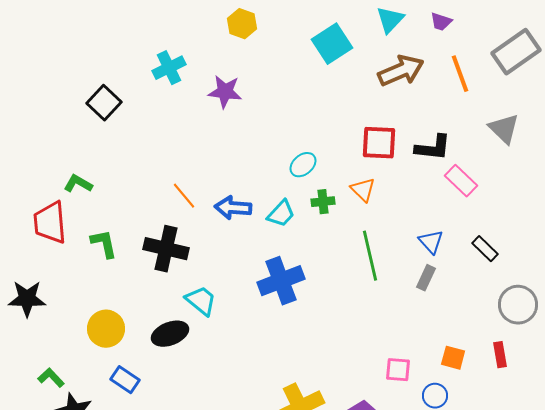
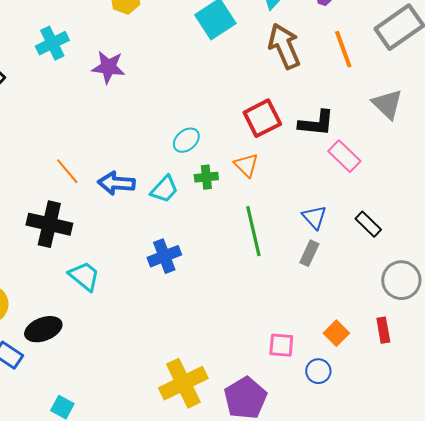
brown arrow: (401, 71) -> (284, 46), turned -90
red square: (379, 143) -> (262, 118), turned -30
blue cross: (281, 281) -> (164, 256), size x0.7
black ellipse: (170, 334) -> (43, 329), moved
orange square: (453, 358) -> (336, 333), turned 30

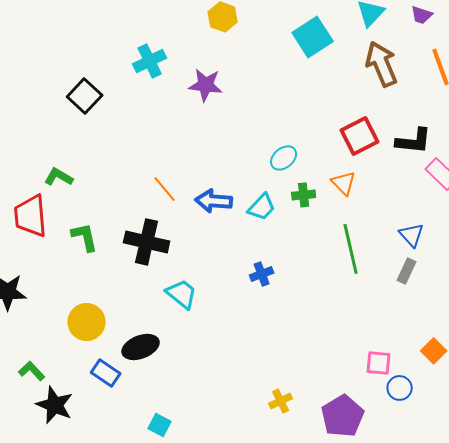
blue cross: (164, 256) -> (262, 274), size x0.7
blue circle: (318, 371) -> (400, 388), moved
yellow cross: (183, 383) -> (281, 401), size x0.5

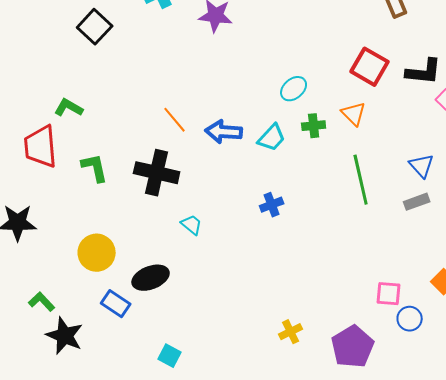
red square: (360, 136) -> (370, 67), turned -33
gray rectangle: (407, 271) -> (417, 202), turned 45
cyan trapezoid: (182, 294) -> (192, 225), size x0.7

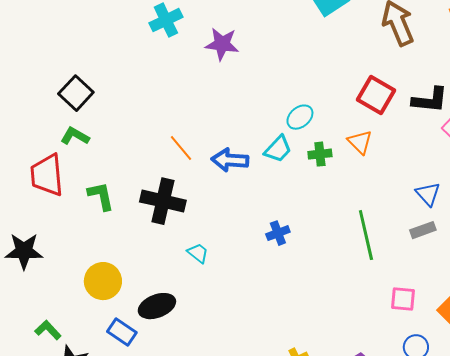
black square: (95, 27) -> (76, 93), moved
cyan trapezoid: (272, 138) -> (278, 149), moved
green line: (361, 180) -> (366, 235), moved
pink square: (389, 294) -> (403, 299), moved

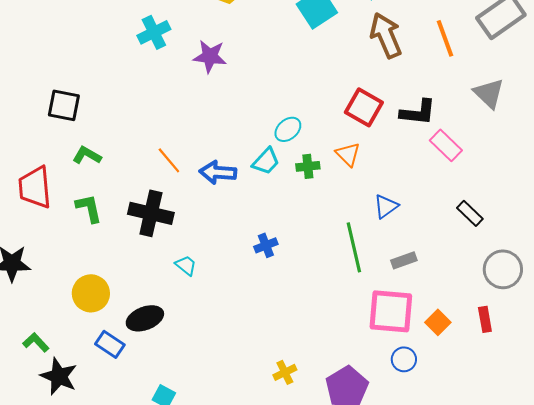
black square: (76, 93) -> (64, 105), turned -32
green L-shape: (75, 136) -> (87, 155), moved
blue triangle: (428, 194) -> (386, 206), moved, turned 36
gray rectangle: (423, 230) -> (404, 260), moved
pink square: (403, 299) -> (391, 311), size x1.8

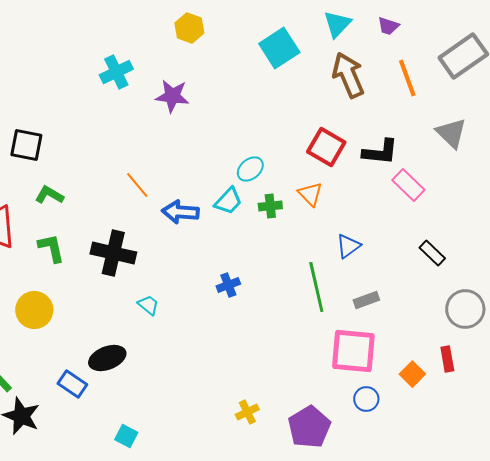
orange line: (169, 160) -> (137, 185), moved
yellow circle: (91, 293) -> (34, 310), moved
orange square: (438, 322) -> (412, 374), moved

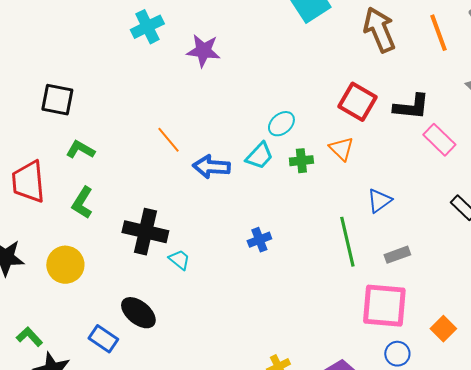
green L-shape: (51, 248) -> (82, 203), turned -136
black cross: (113, 253) -> (145, 232), moved
black ellipse: (107, 358) -> (138, 313), turned 60

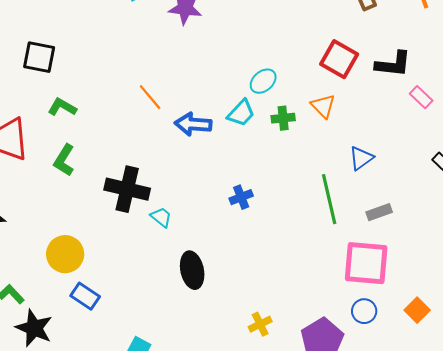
pink rectangle: (439, 140) -> (421, 97), size x0.7
yellow circle: (65, 265) -> (65, 254), moved
black ellipse: (138, 313) -> (192, 270), moved, turned 39
orange square: (443, 329) -> (417, 310), moved
blue circle: (397, 354) -> (364, 311), moved

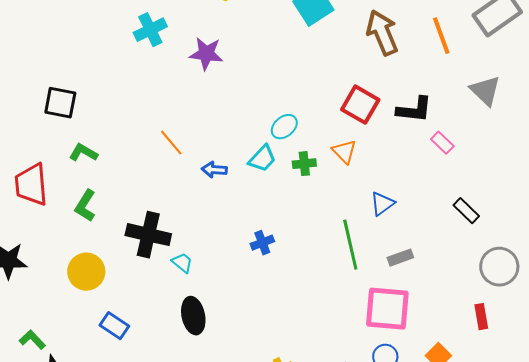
blue arrow: (193, 124) -> (214, 170), size x0.7
yellow circle: (65, 254) -> (86, 272), moved
black ellipse: (192, 270) -> (193, 316), moved
blue rectangle: (85, 296) -> (114, 326), moved

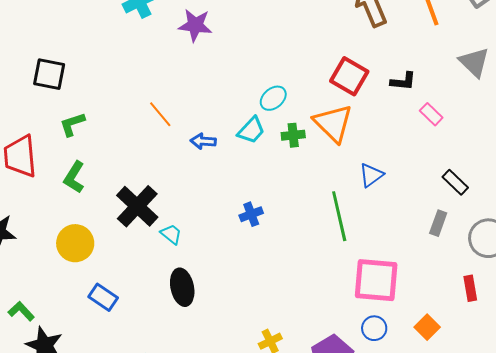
black L-shape: (414, 110) -> (403, 81), size x0.7
orange triangle: (344, 152) -> (333, 123), size x1.6
green L-shape: (83, 153) -> (72, 124), turned -48
black cross: (148, 235) -> (137, 206), turned 30
gray rectangle: (400, 258) -> (438, 223), moved, turned -50

